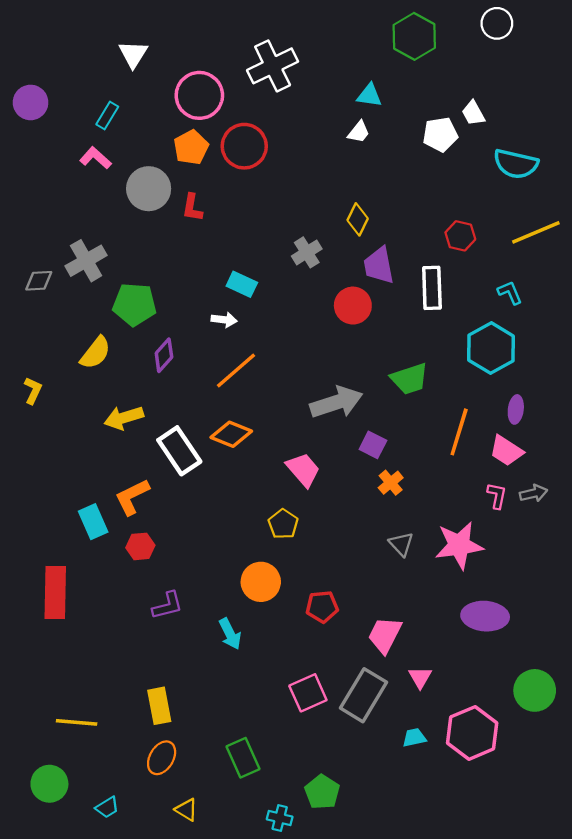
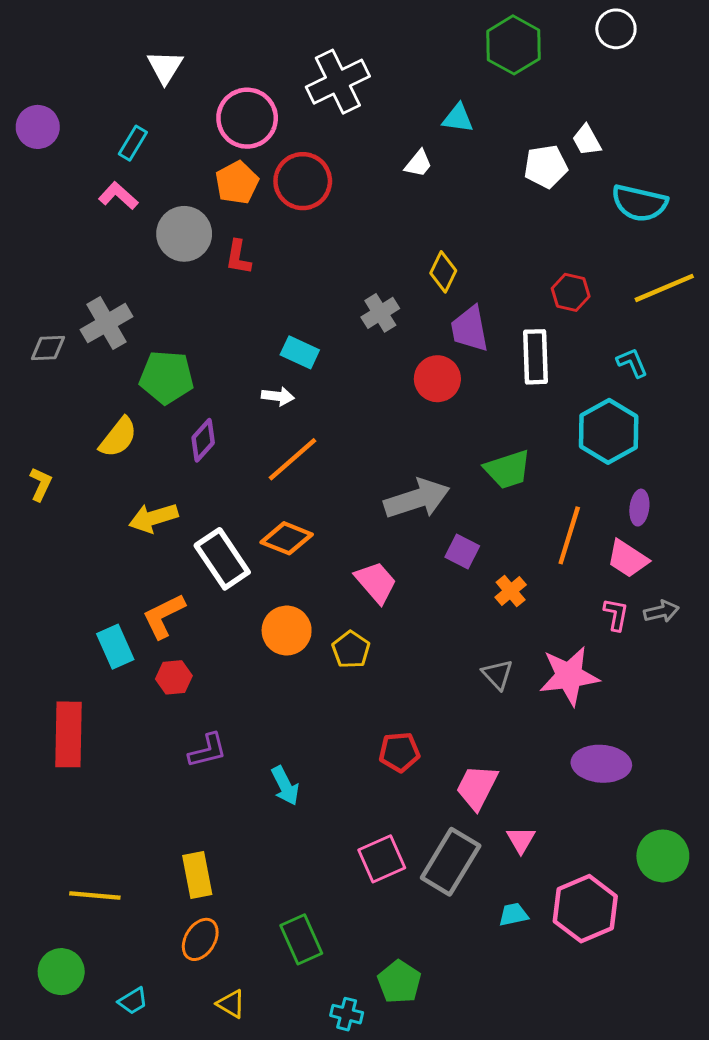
white trapezoid: (359, 132) -> (418, 164), moved
orange cross: (391, 483) -> (511, 591), moved
orange circle: (261, 582) -> (287, 631), moved

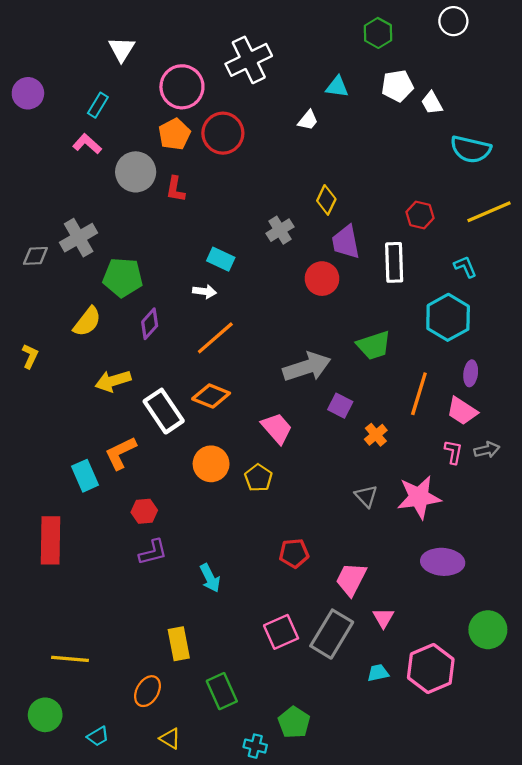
green hexagon: (514, 45) -> (378, 33), size x0.7
white pentagon: (546, 166) -> (397, 86), moved
red hexagon: (174, 677) -> (144, 511), moved
yellow rectangle: (197, 875) -> (179, 644), moved

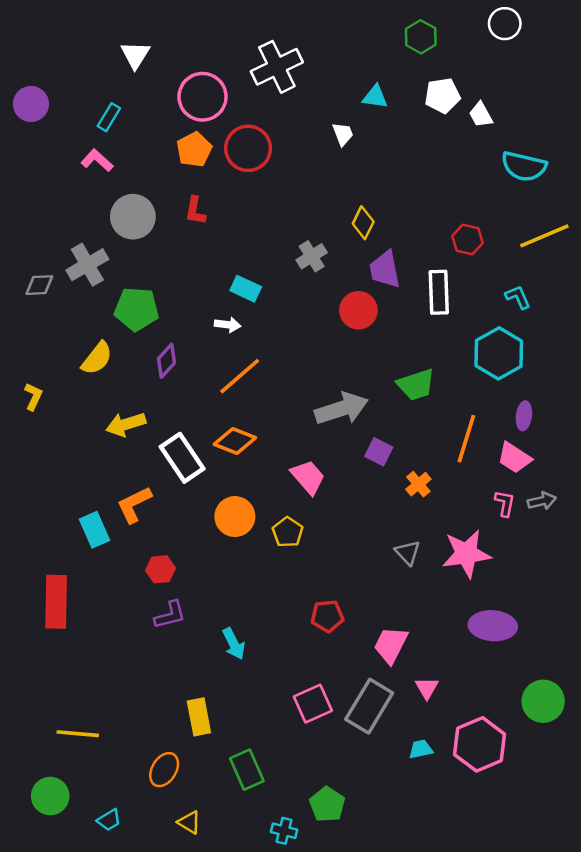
white trapezoid: (308, 120) -> (343, 134), turned -60
gray circle: (136, 172) -> (133, 217), moved

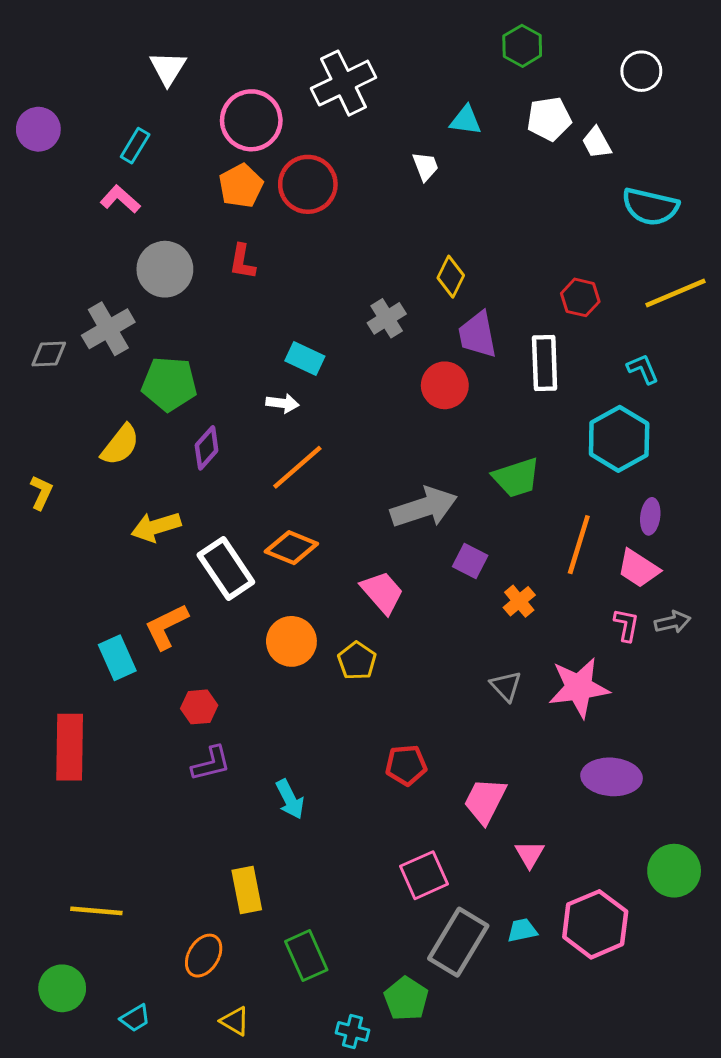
white circle: (505, 24) -> (641, 71), moved
pink square: (313, 704) -> (424, 875), moved
gray rectangle: (369, 706) -> (458, 942), moved

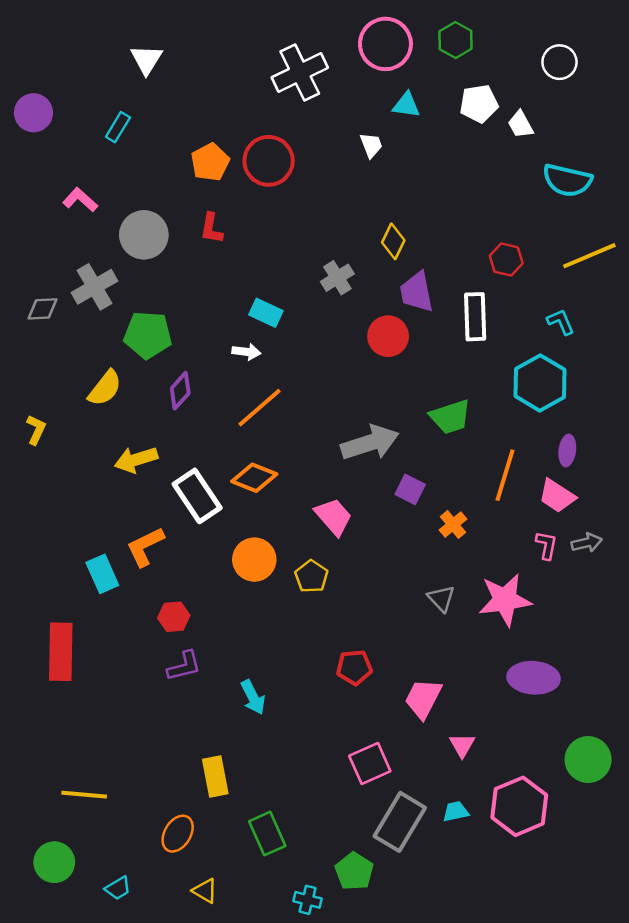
pink circle: (251, 120) -> (385, 44), moved
pink L-shape: (120, 199) -> (80, 200), moved

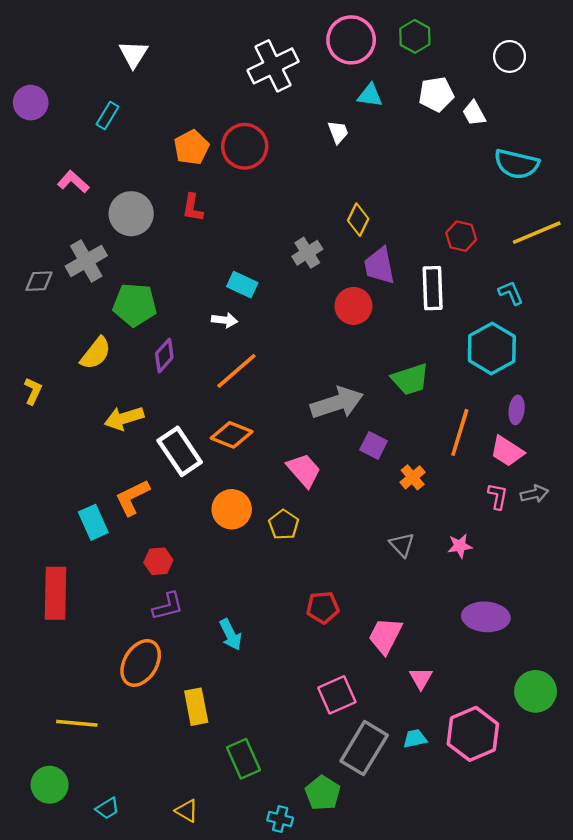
pink star: (505, 600) -> (460, 546), size x0.5
orange ellipse: (178, 834) -> (141, 663), moved, size x1.4

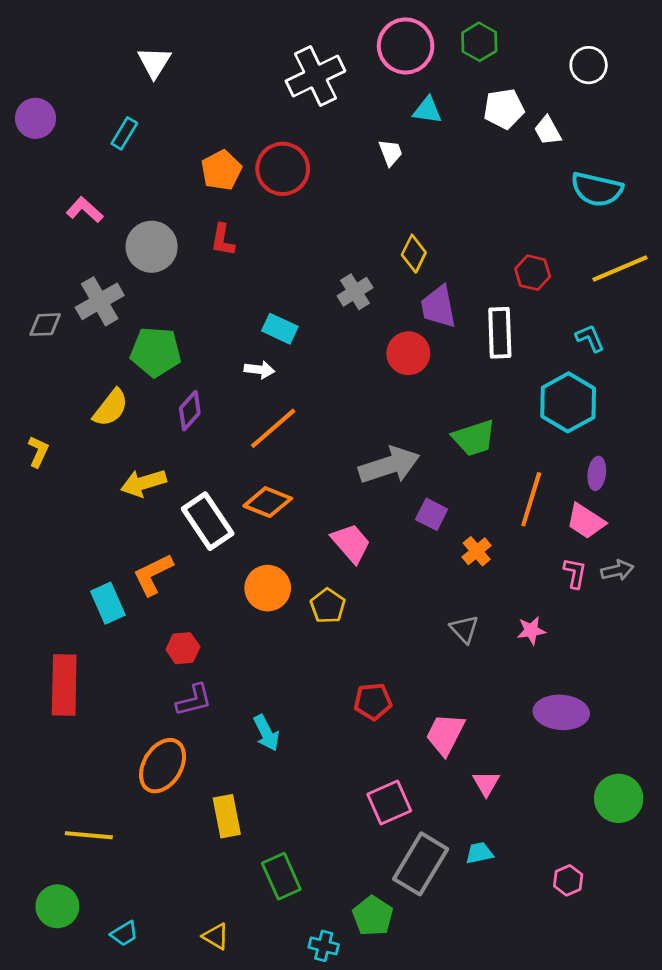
pink hexagon: (473, 734) -> (568, 880), moved, size x0.5

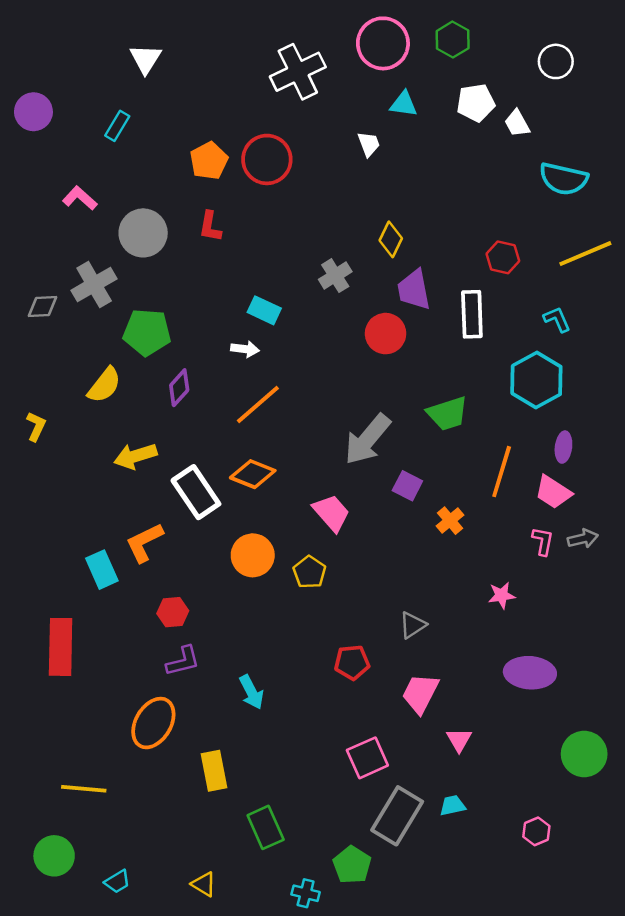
gray arrow: (389, 465) -> (367, 439), turned 148
gray triangle: (464, 629) -> (413, 625), moved, turned 40

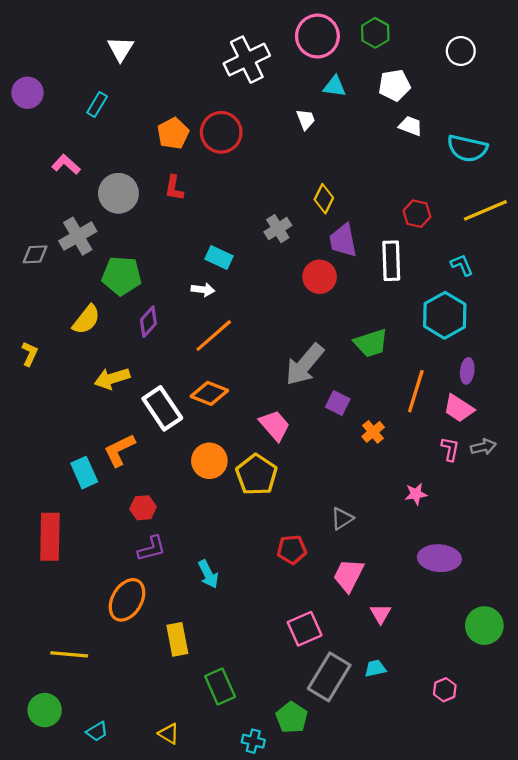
white trapezoid: (517, 123) -> (411, 126), moved, turned 140
yellow pentagon: (309, 572) -> (256, 475), size x1.5

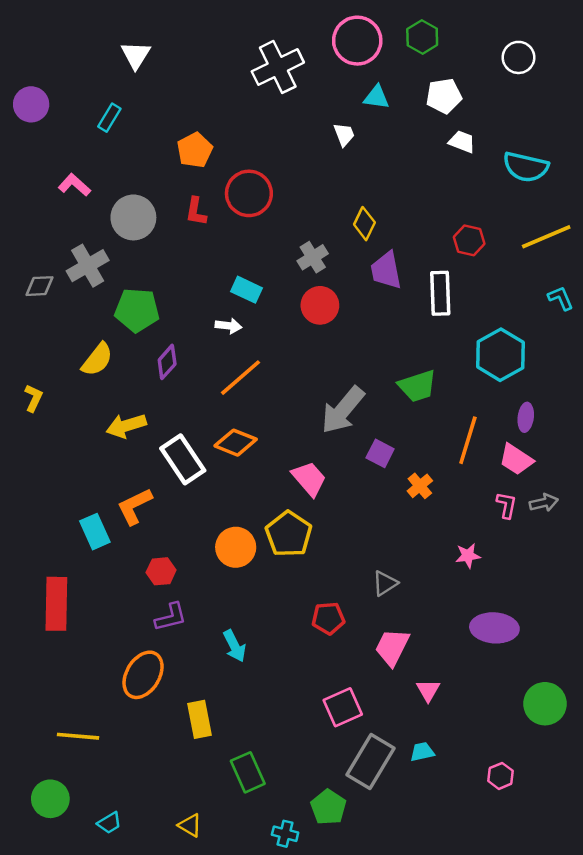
red circle: (221, 132) -> (249, 193), moved
cyan L-shape: (462, 265) -> (561, 298), moved
red circle: (320, 277) -> (320, 305), moved
orange circle: (209, 461) -> (236, 547), moved

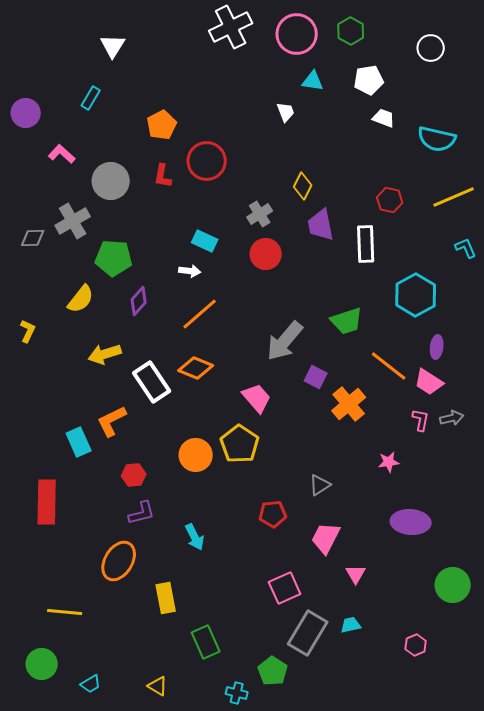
white cross: (278, 67) -> (231, 27), moved
purple circle: (31, 104) -> (26, 113), moved
orange line: (468, 440) -> (389, 366), turned -69
orange cross: (420, 486) -> (349, 404), size x1.6

